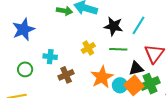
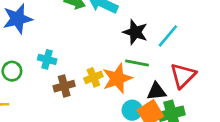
yellow cross: (88, 48) -> (93, 77), moved
orange star: (102, 77) -> (117, 78), moved

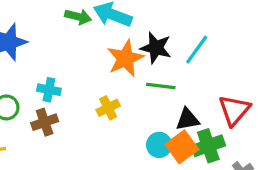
red triangle: (183, 76) -> (234, 110), moved
orange star: (117, 78) -> (125, 58), moved
brown cross: (64, 86) -> (45, 122), moved

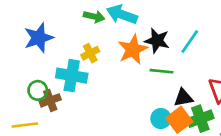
cyan cross: (49, 90) -> (72, 76), size x1.6
yellow cross: (108, 108) -> (90, 53), moved
brown cross: (45, 122) -> (50, 100), moved

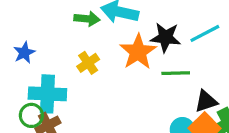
blue star: (39, 38) -> (24, 53), size x0.6
cyan line: (190, 42) -> (205, 33), turned 35
cyan cross: (72, 76) -> (47, 94), moved

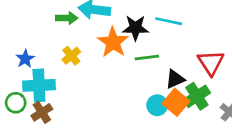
cyan line: (205, 33) -> (169, 21), turned 45
blue star: (24, 53) -> (25, 59), moved
green circle: (31, 115) -> (16, 103), moved

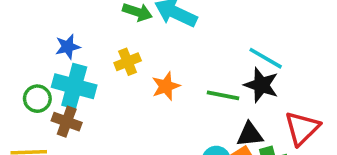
black star: (135, 28) -> (261, 85), moved
orange star: (113, 42) -> (166, 86), moved, size x0.7
brown cross: (42, 112) -> (67, 122), turned 35

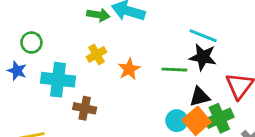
blue star: (68, 47) -> (17, 71), moved, turned -30
green circle: (37, 99) -> (31, 43), moved
brown cross: (67, 122) -> (85, 108), moved

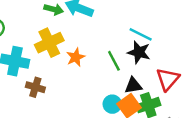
yellow cross: (97, 55) -> (49, 43), size x1.6
green line: (174, 70) -> (114, 61), turned 55

